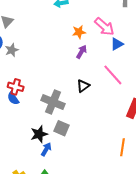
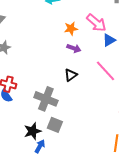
purple arrow: (82, 52) -> (74, 48), turned 80
black triangle: (83, 86) -> (71, 75), moved

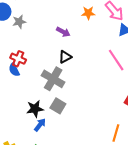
purple arrow: (74, 48) -> (63, 32), moved
black triangle: (71, 75) -> (65, 57), moved

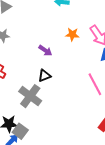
gray square: (58, 106) -> (20, 131), moved

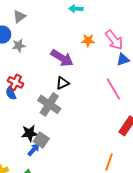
purple arrow: (45, 50) -> (62, 58), size x1.6

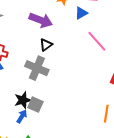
blue triangle: (123, 60) -> (81, 13), moved
blue arrow: (34, 150) -> (22, 116), moved

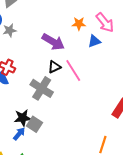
pink line: (97, 41) -> (73, 70), moved

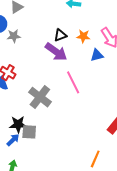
black triangle: (54, 67) -> (60, 35), moved
gray square: (34, 124) -> (29, 132), turned -35

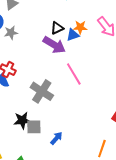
blue triangle: (97, 55) -> (73, 35), moved
blue arrow: (13, 140) -> (56, 138), moved

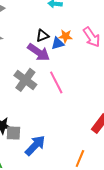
gray cross: (42, 91) -> (25, 80), moved
blue arrow: (56, 138) -> (35, 145), size x1.6

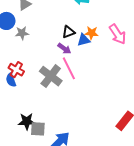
purple arrow: (39, 52) -> (64, 49), size x0.6
pink line: (56, 82) -> (69, 68), moved

